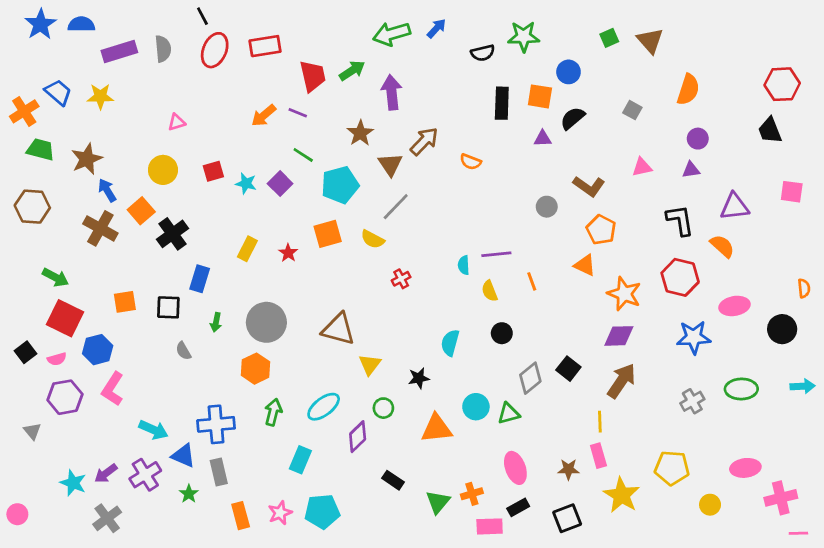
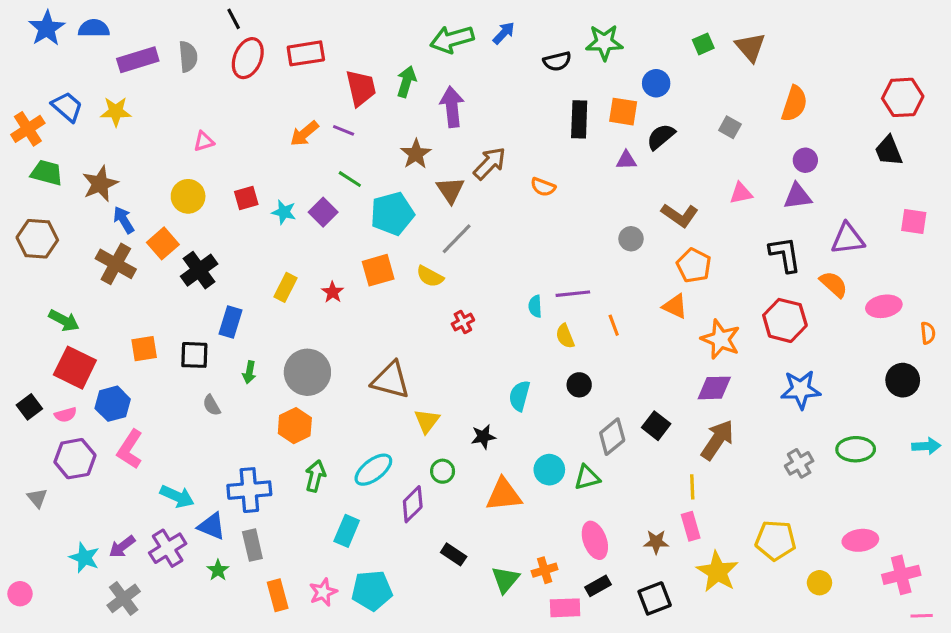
green arrow: (352, 71) -> (406, 82), turned -40
purple triangle: (691, 170) -> (797, 196), size x1.4
pink ellipse: (735, 306) -> (884, 306), moved

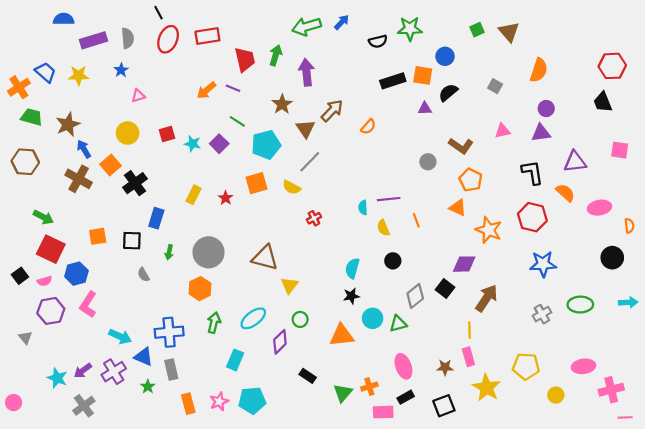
blue star: (47, 28) -> (121, 70), moved, size x0.6
black rectangle: (579, 119) -> (393, 81), turned 70
orange semicircle: (543, 187) -> (368, 127), turned -70
purple diamond: (714, 388) -> (464, 264), moved
black star: (483, 437) -> (351, 296), moved

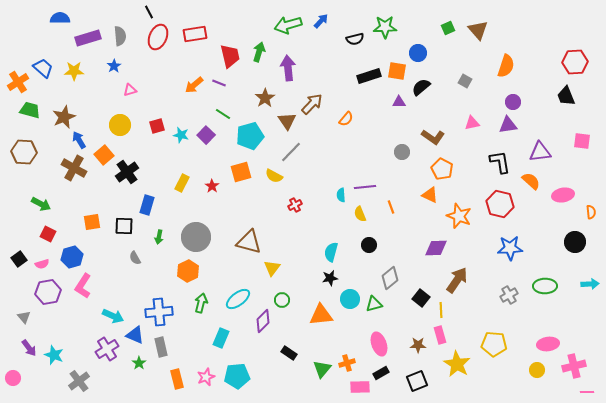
red square: (51, 249) -> (48, 234), size x0.6
black square: (445, 289) -> (421, 298), moved
purple arrow: (83, 371) -> (29, 348), moved, turned -90
yellow circle: (556, 395) -> (537, 370), moved

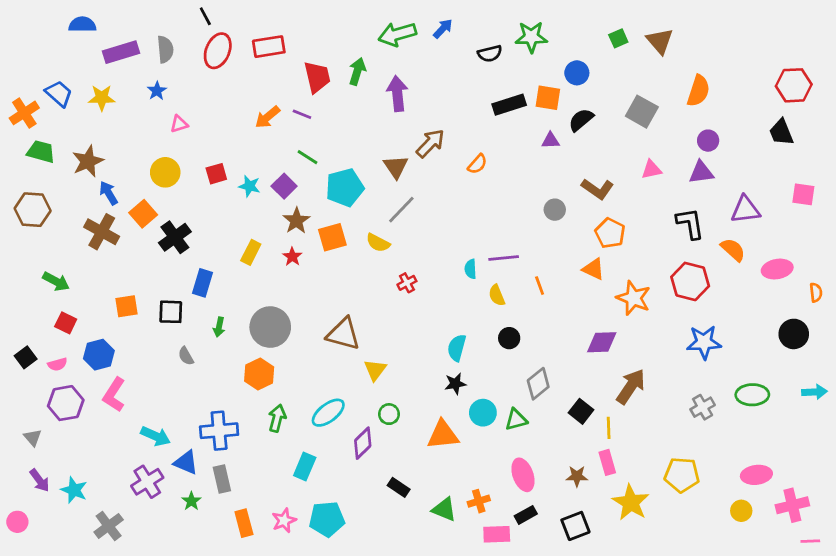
gray square: (465, 81) -> (642, 112), size x1.6
brown star: (265, 98) -> (296, 221), moved
green triangle: (322, 369) -> (444, 509), turned -48

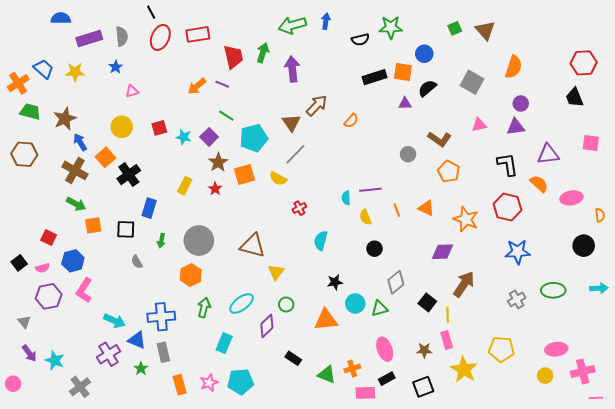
blue arrow: (443, 29) -> (326, 21), turned -35
orange triangle: (593, 269) -> (426, 208), moved
green arrow: (56, 281) -> (76, 204), moved
cyan semicircle: (457, 348) -> (321, 241), moved

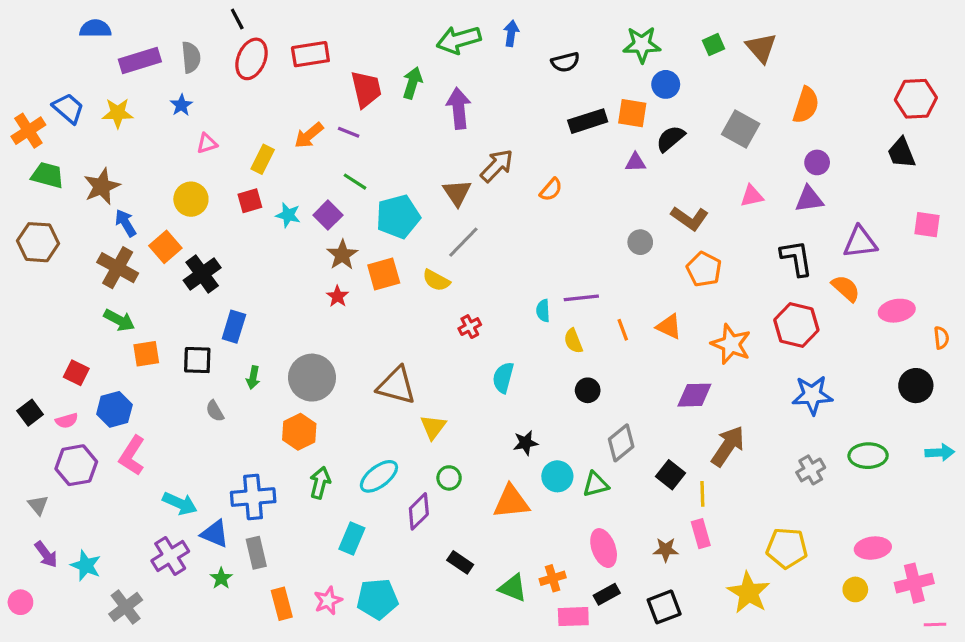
green star: (391, 27) -> (642, 45), moved
yellow rectangle: (185, 186) -> (263, 159), moved
yellow star: (464, 369) -> (749, 593), moved

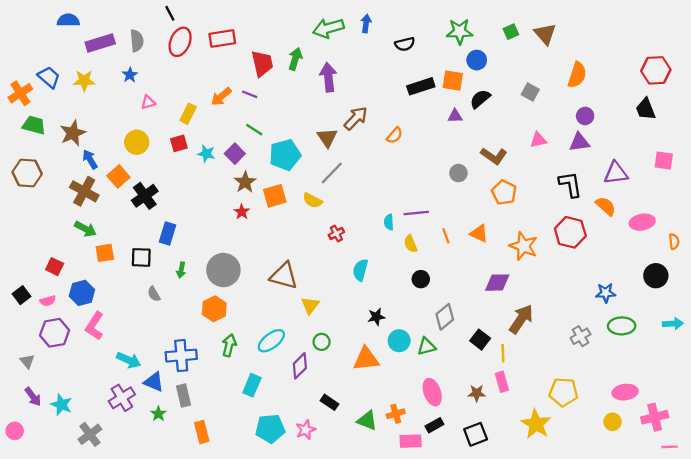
gray square: (741, 129) -> (530, 92), size x0.7
blue star: (812, 395) -> (606, 293), moved, size x0.7
pink star: (328, 601) -> (306, 430), moved

